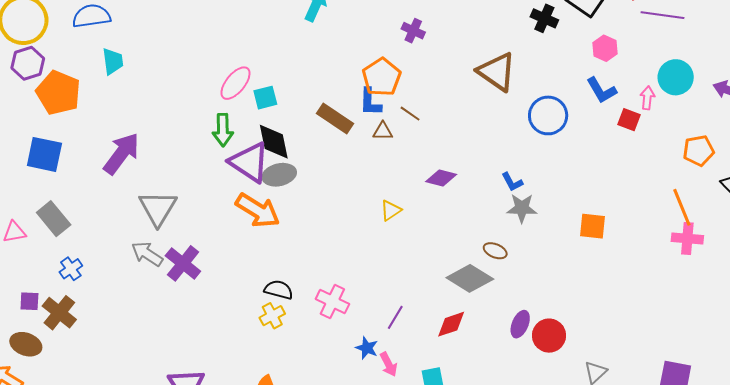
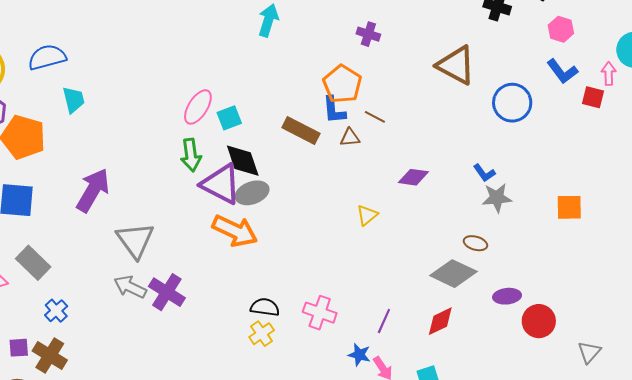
purple ellipse: (520, 324) -> (507, 296), moved, turned 68

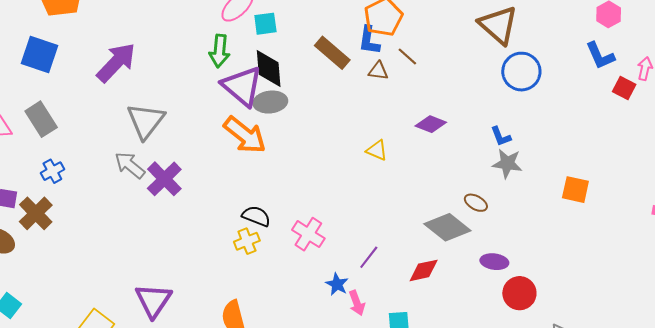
blue circle: (512, 103) -> (521, 72), moved
yellow triangle: (367, 215) -> (377, 150), turned 50

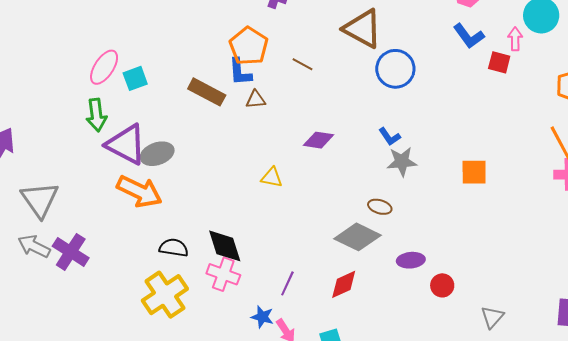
brown line: (407, 57) -> (303, 64), moved
black diamond: (269, 69) -> (225, 246), moved
black semicircle: (256, 216) -> (174, 248), moved
yellow cross: (247, 241) -> (165, 295), size x1.8
red circle: (519, 293) -> (442, 285), size x0.7

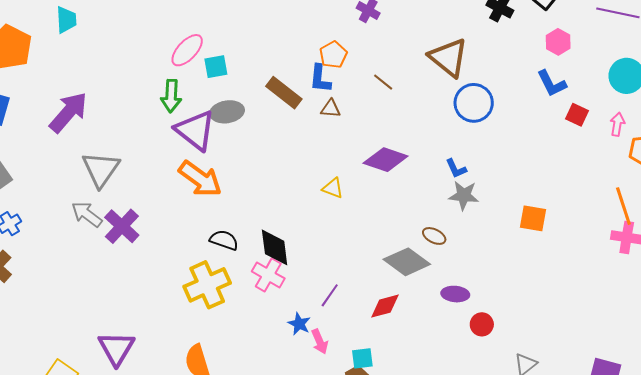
pink arrow: (515, 39) -> (617, 124), moved
orange pentagon: (249, 46) -> (333, 55), size x0.7
purple diamond: (319, 140) -> (386, 160), size x1.4
gray ellipse: (157, 154) -> (227, 112), moved

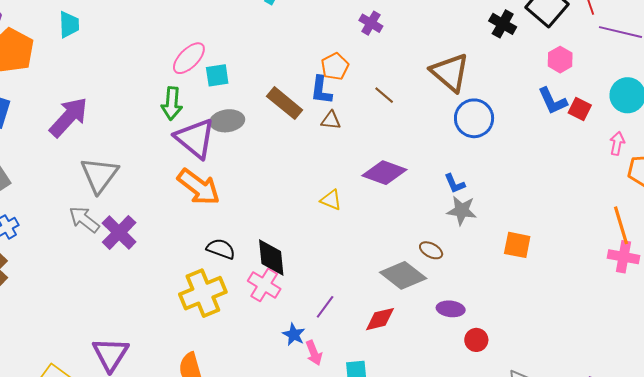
red square: (577, 115) -> (580, 109), moved
orange square: (533, 218) -> (517, 245), moved

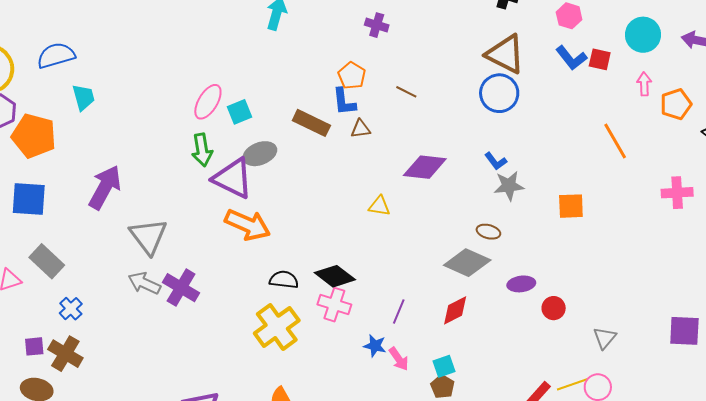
brown triangle: (450, 72) -> (505, 54), moved
orange line: (621, 225) -> (615, 141), moved
black diamond: (271, 258) -> (335, 276), turned -33

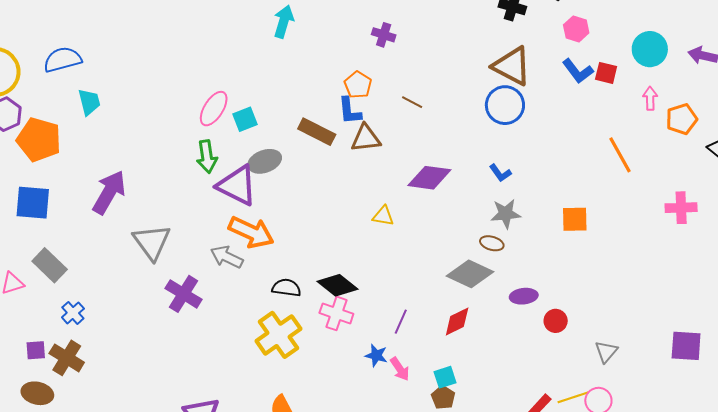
brown triangle: (361, 129) -> (366, 138), size x1.5
gray star: (509, 186) -> (506, 214), moved
gray arrow: (144, 283) -> (227, 257), moved

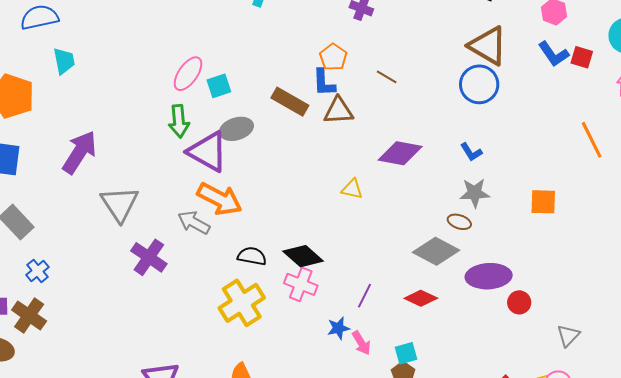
purple ellipse: (524, 296) -> (489, 276), size x1.6
red diamond: (457, 322) -> (421, 298), turned 48
blue star: (376, 355) -> (338, 328), turned -30

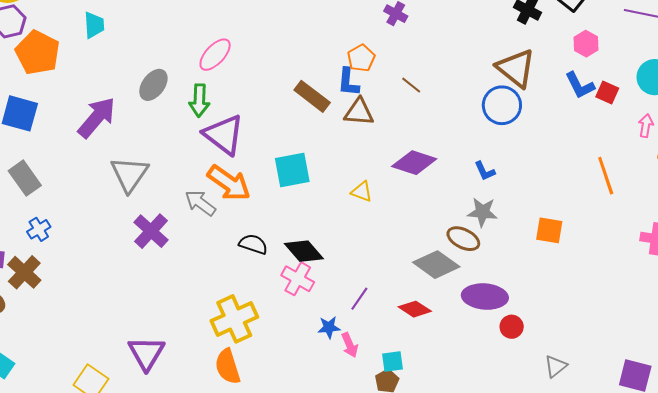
cyan square: (219, 86) -> (292, 170), moved, size x1.5
gray ellipse: (236, 129) -> (153, 85), moved, turned -44
brown ellipse: (459, 222) -> (463, 239), size x1.4
yellow cross: (242, 303) -> (234, 319), moved

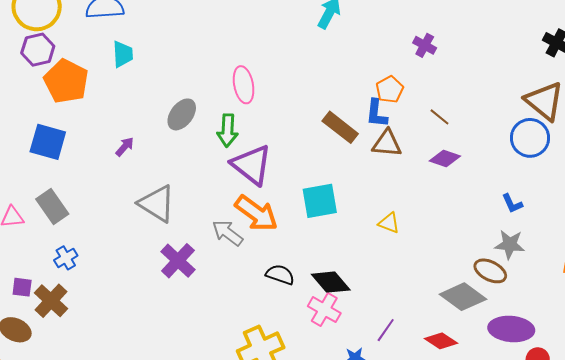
pink ellipse: (215, 55) -> (244, 85), turned -54
purple arrow: (97, 118) -> (125, 147), size x0.5
purple diamond: (414, 163) -> (445, 159), moved, size x0.7
gray triangle: (129, 174) -> (157, 204), turned -33

